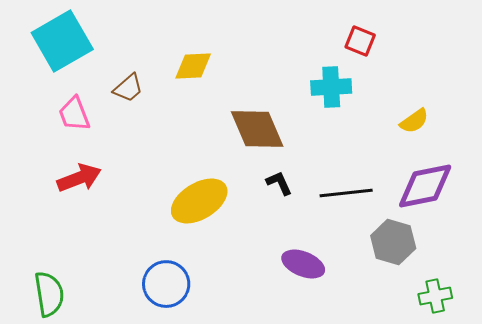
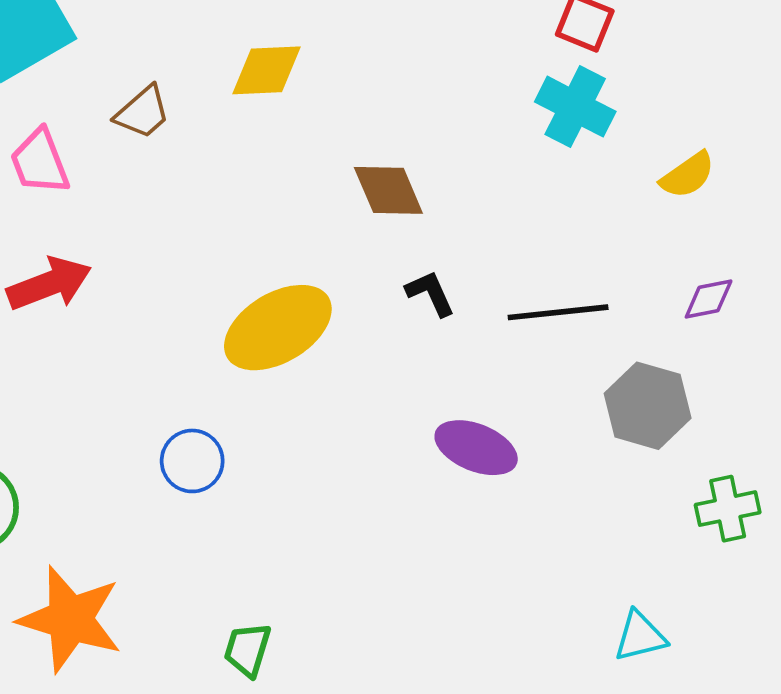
cyan cross: (331, 87) -> (575, 107), moved, turned 30
brown diamond: (257, 129) -> (388, 190), size x0.7
purple diamond: (425, 186) -> (709, 299), size x0.5
blue circle: (166, 284) -> (192, 461), moved, size x0.7

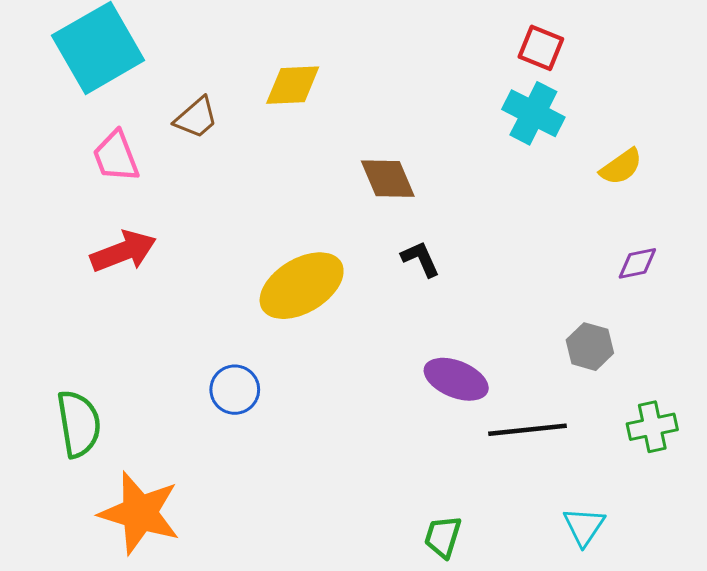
black line: (558, 312) -> (527, 430), moved
gray hexagon: (648, 406) -> (590, 347), size x0.7
cyan triangle: (640, 636) -> (584, 526), turned -42
green trapezoid: (247, 650) -> (443, 537), moved

